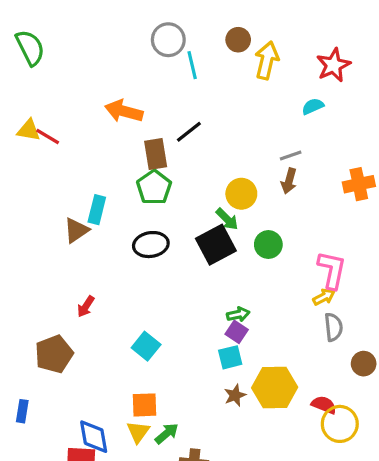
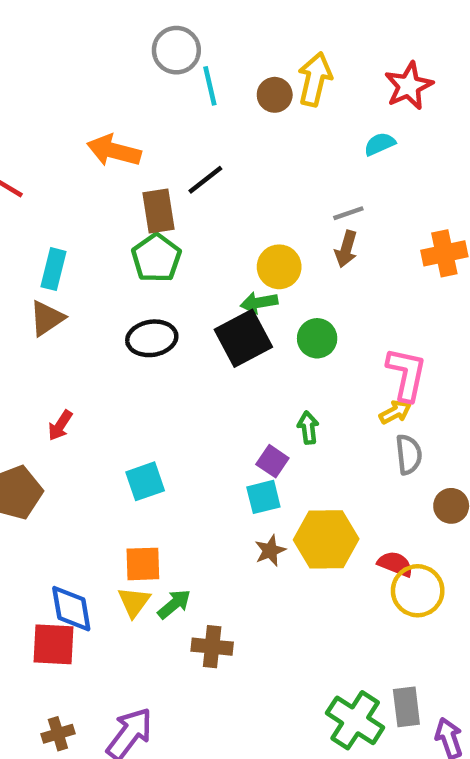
brown circle: (238, 40) -> (275, 95), moved
cyan rectangle: (97, 210) -> (53, 269), moved
green arrow: (227, 219) -> (259, 303), turned 125
green arrow: (238, 314) -> (308, 428), moved, turned -85
cyan square: (146, 346) -> (145, 481), turned 32

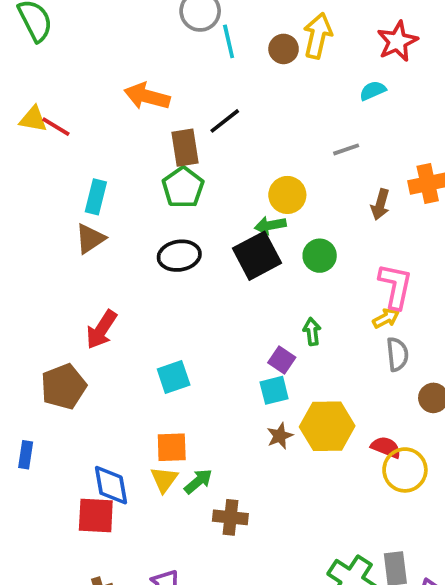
brown arrow: (346, 249) -> (380, 204), moved
red arrow: (60, 425) -> (101, 330), size x1.5

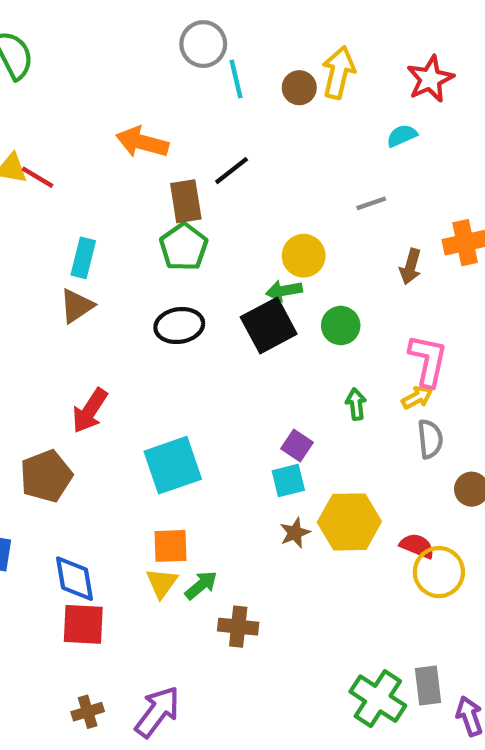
green arrow: (312, 332) -> (356, 404), moved
cyan square: (174, 377) -> (173, 465), size x1.5
blue diamond: (111, 485) -> (75, 579), moved

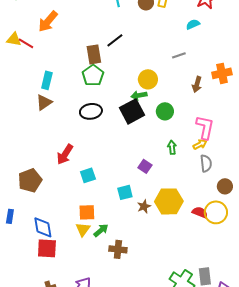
orange arrow: (142, 142) -> (48, 21), moved, turned -65
red arrow: (90, 411) -> (65, 154), moved
cyan square: (173, 465) -> (88, 175), size x0.6
cyan square: (288, 480) -> (125, 192), moved
yellow circle: (439, 572) -> (216, 212), moved

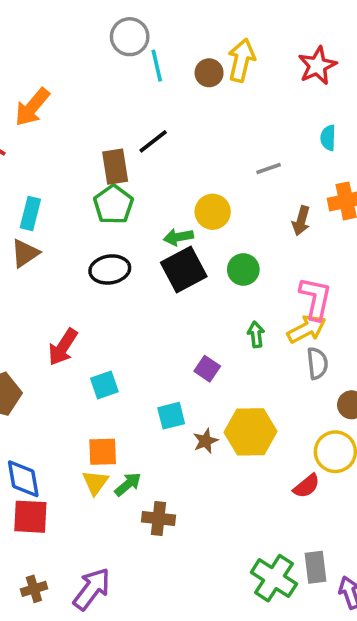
cyan semicircle: (193, 24) -> (328, 138), moved, turned -64
green arrow: (139, 95) -> (178, 237), moved
yellow arrow: (200, 144) -> (306, 329), size x1.5
red semicircle: (200, 212) -> (306, 486), moved, turned 119

